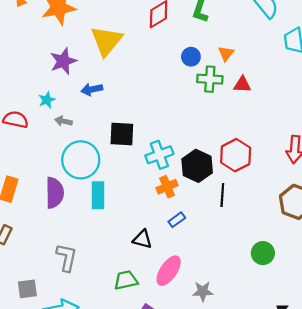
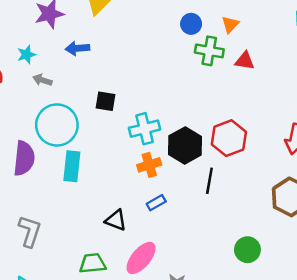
black square: (122, 134) -> (106, 101), size x0.7

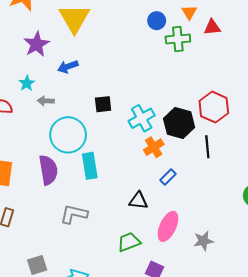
red triangle: (245, 61) -> (212, 27), moved
gray L-shape: (30, 231) -> (74, 214), moved, turned -80

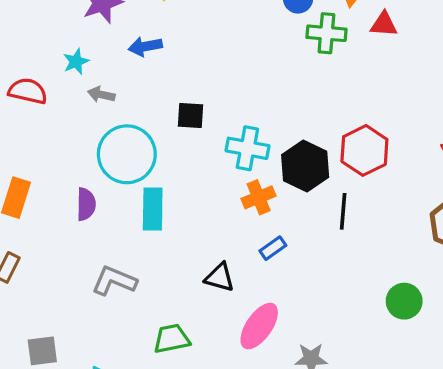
cyan cross: (142, 118) -> (247, 148), turned 30
purple semicircle: (48, 170) -> (86, 204), size x0.7
green trapezoid: (129, 242) -> (172, 339), moved

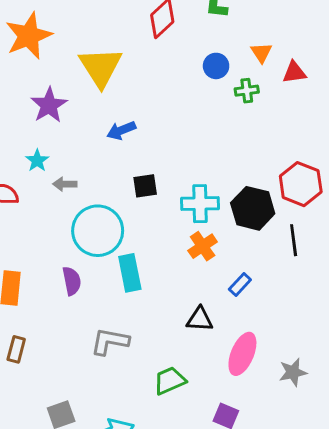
green cross: (326, 33) -> (247, 91), size x0.7
blue arrow: (145, 46) -> (121, 130), moved
orange cross: (259, 197) -> (203, 246), moved

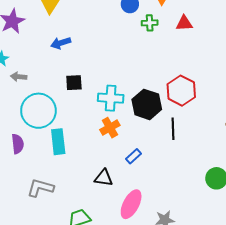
red triangle: (294, 72) -> (184, 23), moved

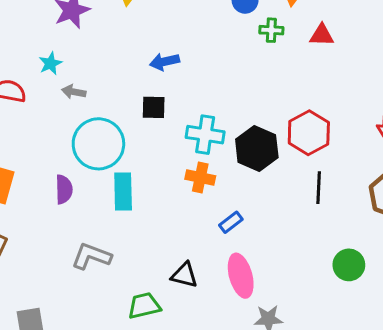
blue arrow: (61, 43) -> (164, 62), moved
orange cross: (110, 128) -> (200, 177), turned 36
black line: (173, 129) -> (319, 188), moved
black triangle: (104, 178) -> (184, 275), moved
pink ellipse: (131, 204) -> (241, 276), moved, turned -48

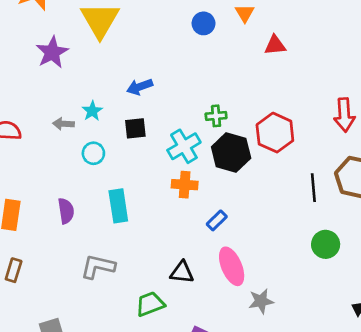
green cross: (271, 30) -> (216, 116), moved
cyan star: (50, 63) -> (92, 111), moved
cyan cross: (205, 135) -> (184, 146), turned -32
cyan circle: (98, 144) -> (93, 153), moved, size x0.5
black line: (319, 188) -> (313, 188), moved

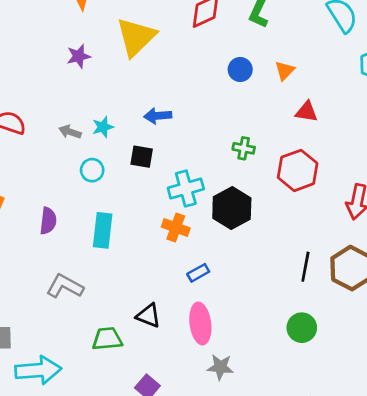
purple star: (52, 52) -> (79, 56), size x0.7
green cross: (216, 116) -> (244, 148), moved
red hexagon: (275, 133) -> (298, 170), moved

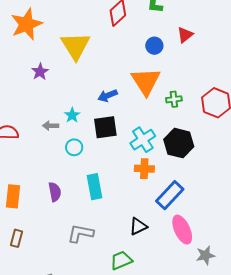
orange triangle: (285, 71) -> (146, 81), moved, size x2.0
red triangle: (306, 112) -> (185, 35), moved, turned -30
black square: (142, 157) -> (105, 127), size x1.4
blue rectangle: (198, 273) -> (170, 195), size x1.8
black triangle: (148, 316) -> (138, 226), moved, turned -30

